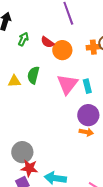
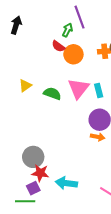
green arrow: (23, 39) -> (67, 30), moved
green semicircle: (33, 75) -> (52, 94), moved, turned 96
yellow triangle: (14, 81) -> (25, 85), turned -32

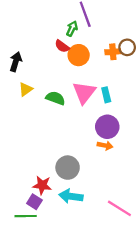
black arrow: (16, 25) -> (16, 62), moved
gray circle: (33, 157) -> (68, 168), moved
purple square: (33, 188) -> (34, 202), turned -32

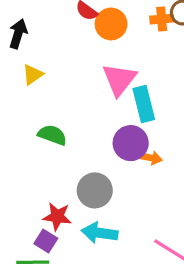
cyan rectangle: (106, 95) -> (144, 104), moved, size x1.5
green semicircle: (55, 98) -> (52, 135), moved
purple circle: (107, 127) -> (131, 143), moved

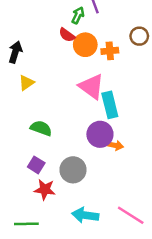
orange cross: (162, 19) -> (110, 51), moved
pink triangle: (119, 79) -> (91, 86), turned -32
cyan arrow: (100, 233) -> (85, 215), moved
purple square: (46, 241) -> (36, 165), moved

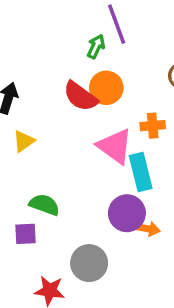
red semicircle: (67, 35) -> (81, 96), moved, size x1.5
orange cross: (110, 51) -> (153, 126), moved
purple square: (36, 165) -> (26, 234), moved, turned -35

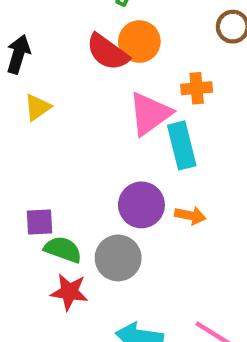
pink triangle: (115, 146) -> (150, 114), turned 48
green semicircle: (44, 205) -> (63, 249), moved
purple circle: (127, 213) -> (141, 205), moved

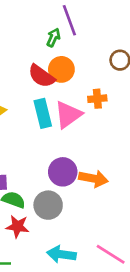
cyan rectangle: (182, 145) -> (43, 113), moved
orange arrow: (190, 216) -> (93, 178), size x1.5

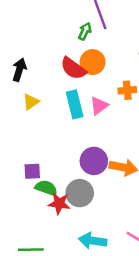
pink triangle: (68, 115) -> (99, 106), size x0.7
red star: (18, 226) -> (59, 203), moved

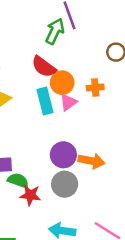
green arrow: (85, 31) -> (55, 31), size x1.5
orange circle: (93, 62) -> (62, 83), moved
gray circle: (80, 193) -> (65, 184), moved

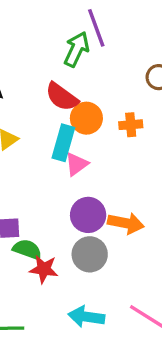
cyan rectangle: (45, 101) -> (63, 143), turned 30
pink triangle: (68, 102) -> (77, 164), moved

